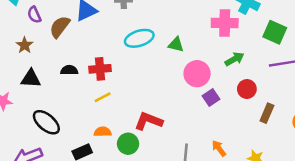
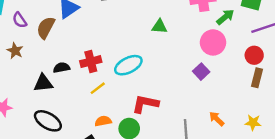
cyan ellipse: (139, 38) -> (128, 65), moved
green arrow: (234, 59) -> (225, 17), moved
pink circle: (197, 74) -> (213, 42), moved
black triangle: (31, 79) -> (43, 83), moved
red circle: (247, 89) -> (254, 55), moved

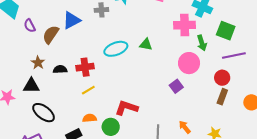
green arrow: (225, 17) -> (202, 43), turned 105
brown star: (15, 51) -> (38, 63), moved
cyan ellipse: (128, 65) -> (116, 49), moved
black triangle: (43, 83) -> (31, 86), moved

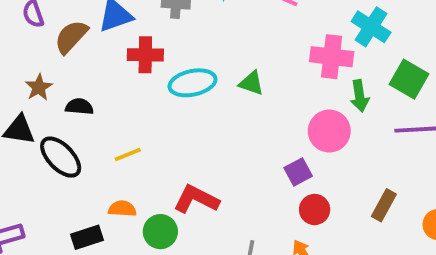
red cross: (85, 67) -> (145, 55), moved
red circle: (222, 78) -> (315, 210), moved
black ellipse: (44, 113) -> (61, 157), moved

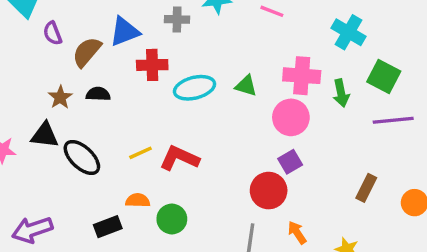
pink cross: (332, 57) -> (302, 76), moved
black semicircle: (79, 107) -> (98, 94), moved
pink circle: (329, 131) -> (291, 117), moved
red L-shape: (196, 199) -> (179, 158), moved
red circle: (315, 210) -> (269, 191), moved, size x1.4

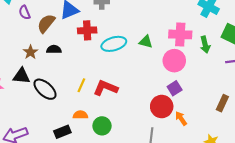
yellow line: (140, 153) -> (81, 85), turned -40
orange arrow: (297, 233) -> (181, 118), moved

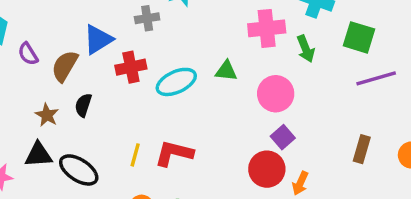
pink cross: (180, 34) -> (267, 28), moved
green arrow: (205, 45) -> (306, 49), moved
black semicircle: (54, 49) -> (83, 105), turned -64
orange arrow: (181, 118) -> (300, 183), turned -112

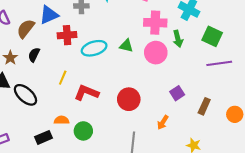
pink circle: (276, 94) -> (156, 53), moved
purple square: (283, 137) -> (177, 93), moved
yellow line: (135, 155) -> (63, 78), moved
red circle: (267, 169) -> (129, 99), moved

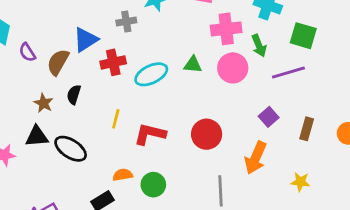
purple line: (219, 63) -> (288, 72), moved
orange arrow: (163, 122) -> (256, 158), size x1.6

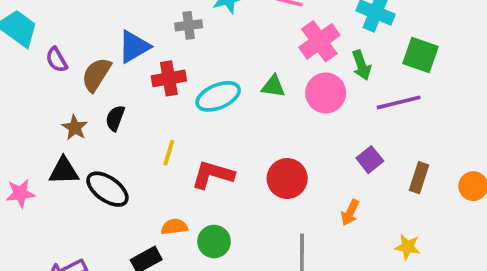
pink cross: (226, 29) -> (319, 41), turned -32
orange arrow: (256, 158) -> (350, 213), size x0.6

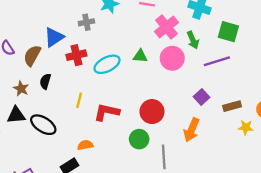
brown rectangle: (419, 178) -> (232, 106), turned 60
orange arrow: (350, 213) -> (191, 130), size x1.5
green circle: (214, 241) -> (139, 139), moved
yellow star: (407, 247) -> (246, 127), moved

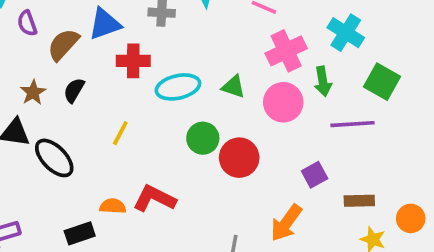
red L-shape: (107, 112) -> (154, 199), moved
red circle: (152, 112) -> (239, 158), moved
green circle: (139, 139) -> (203, 138), moved

